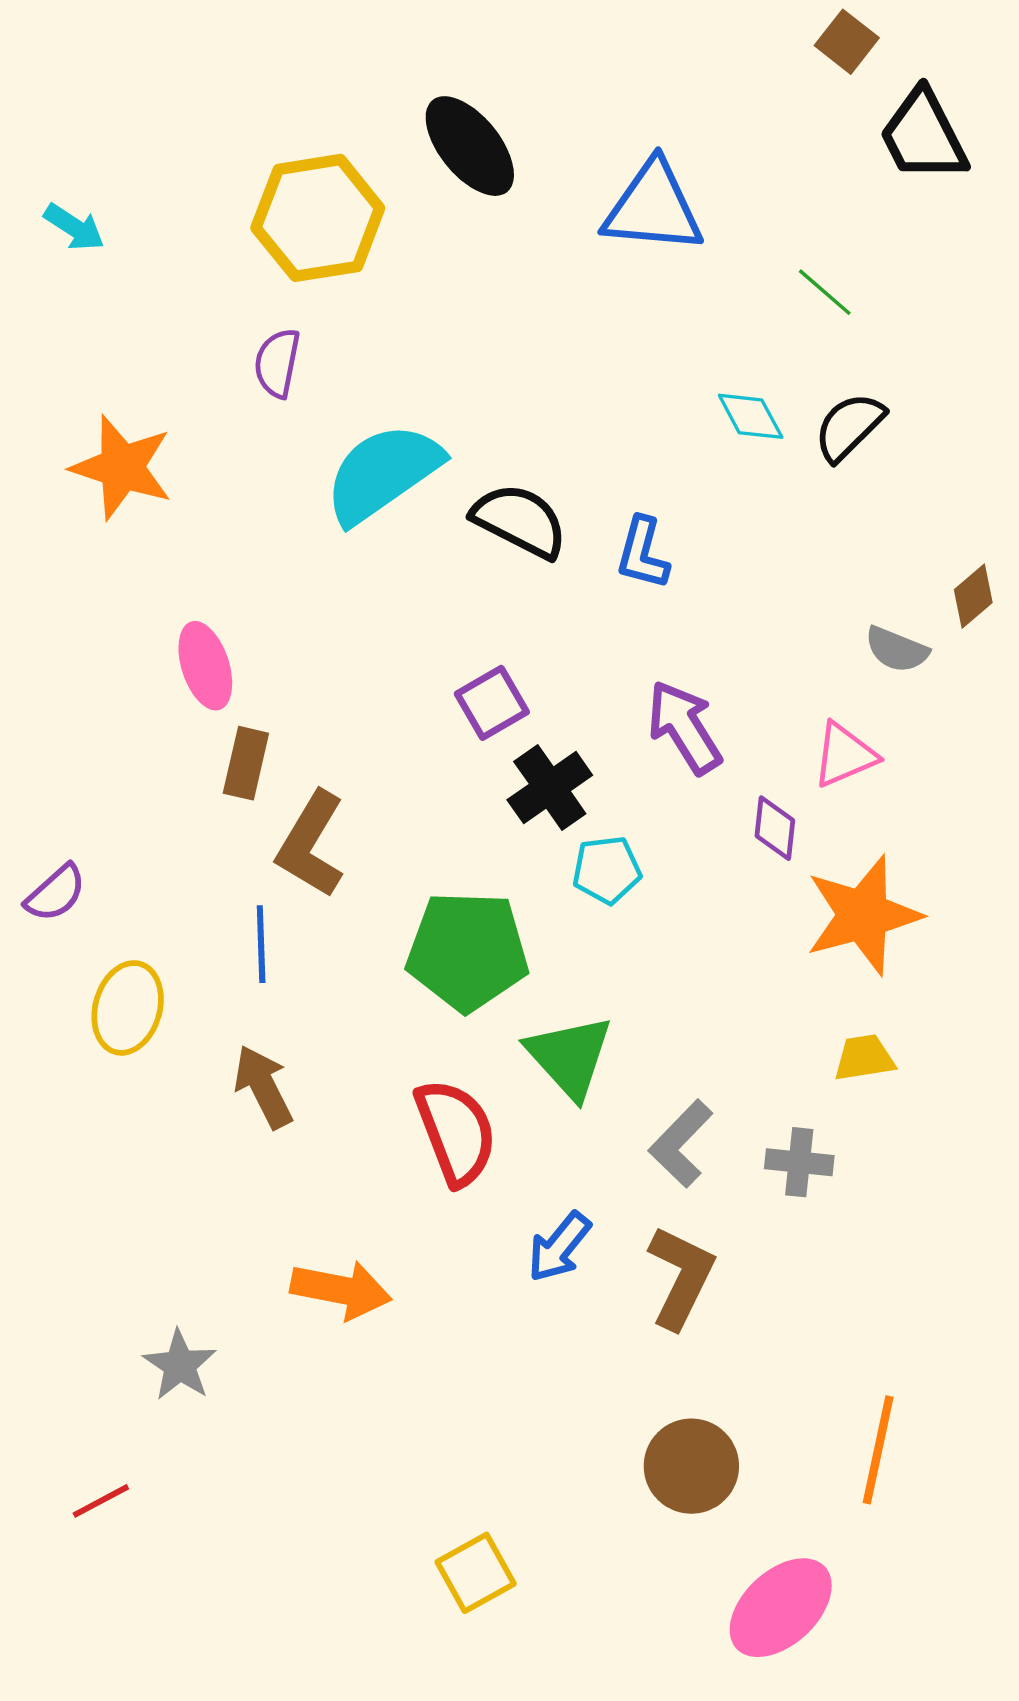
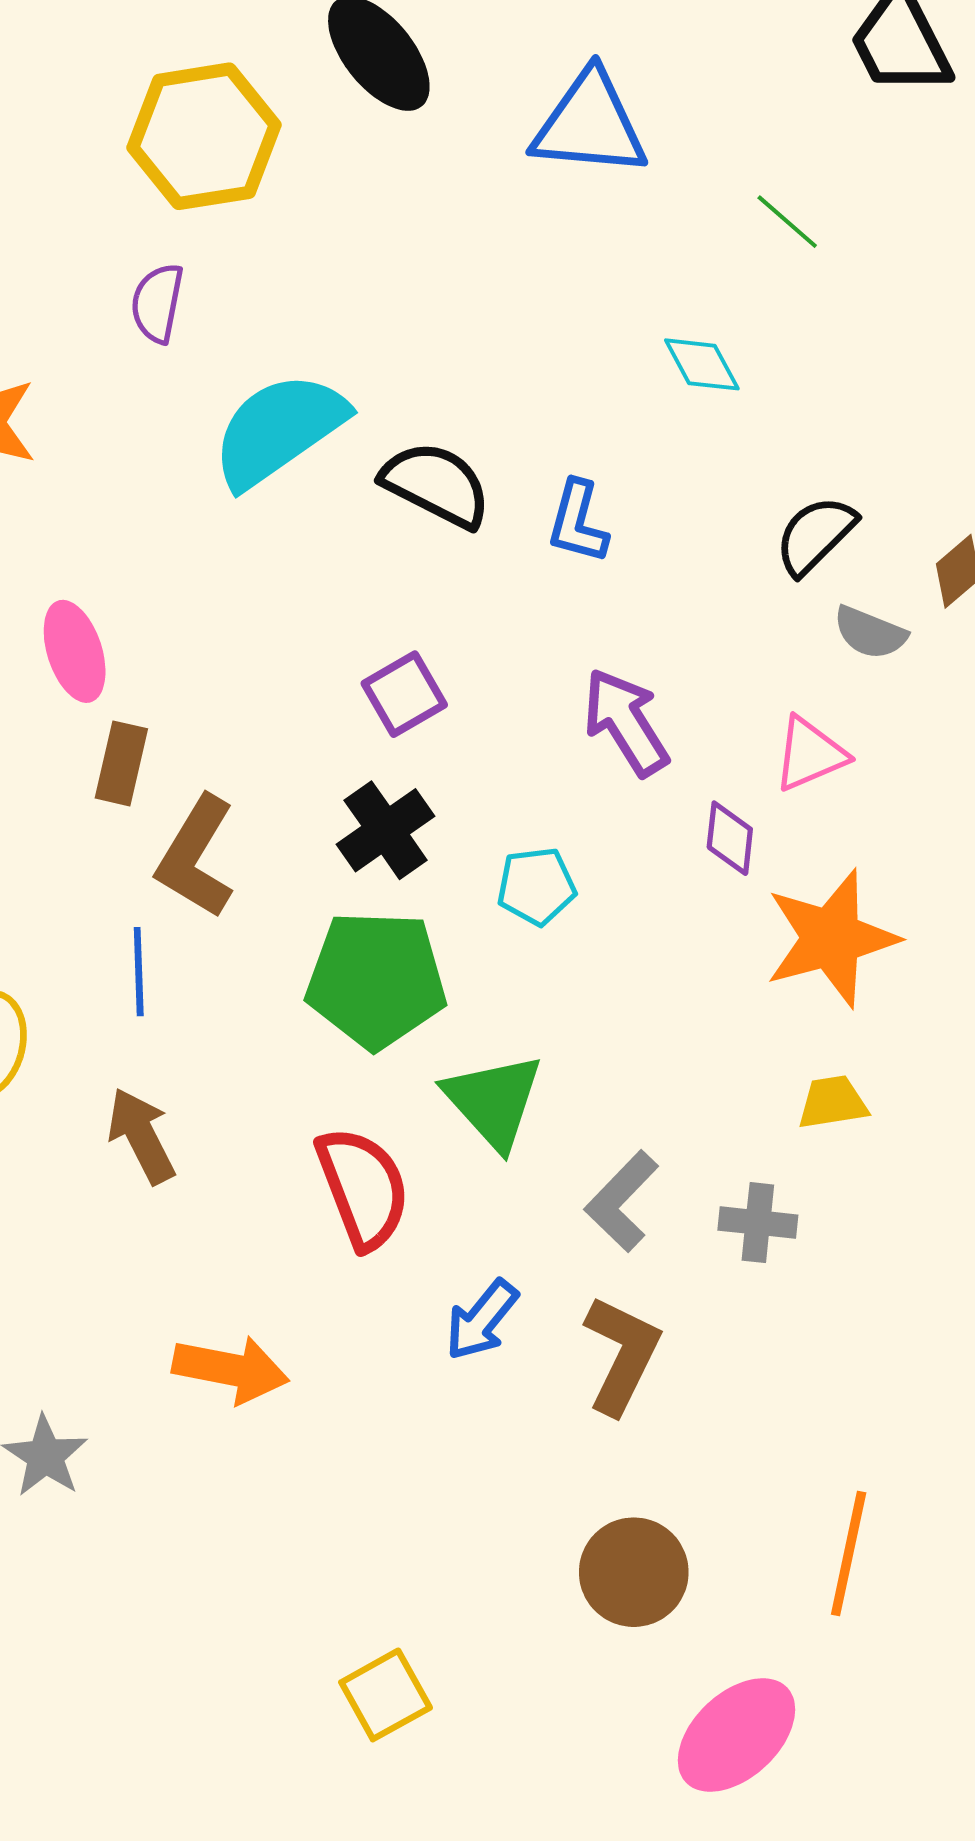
black semicircle: (849, 427) -> (815, 535), moved
black cross: (550, 788) -> (386, 830), moved

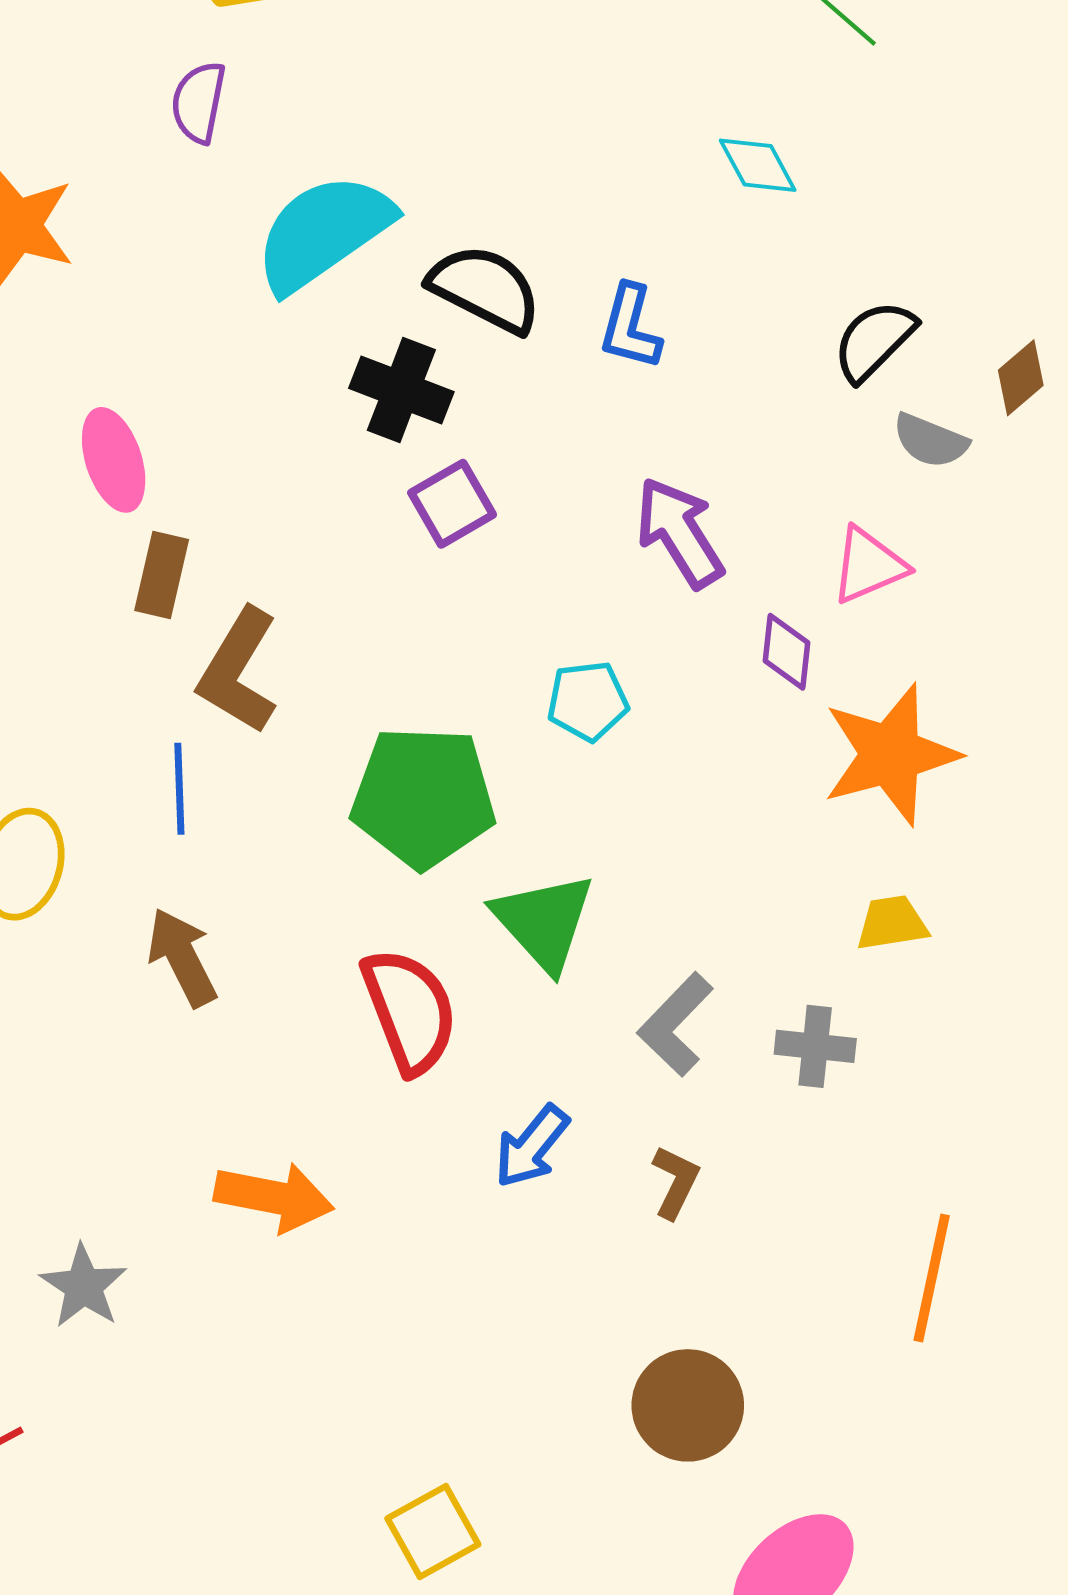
black cross: (386, 830) -> (401, 390), moved, turned -34
brown L-shape: (622, 1355) -> (675, 1182), size x0.6
orange line: (849, 1553) -> (932, 1278), moved

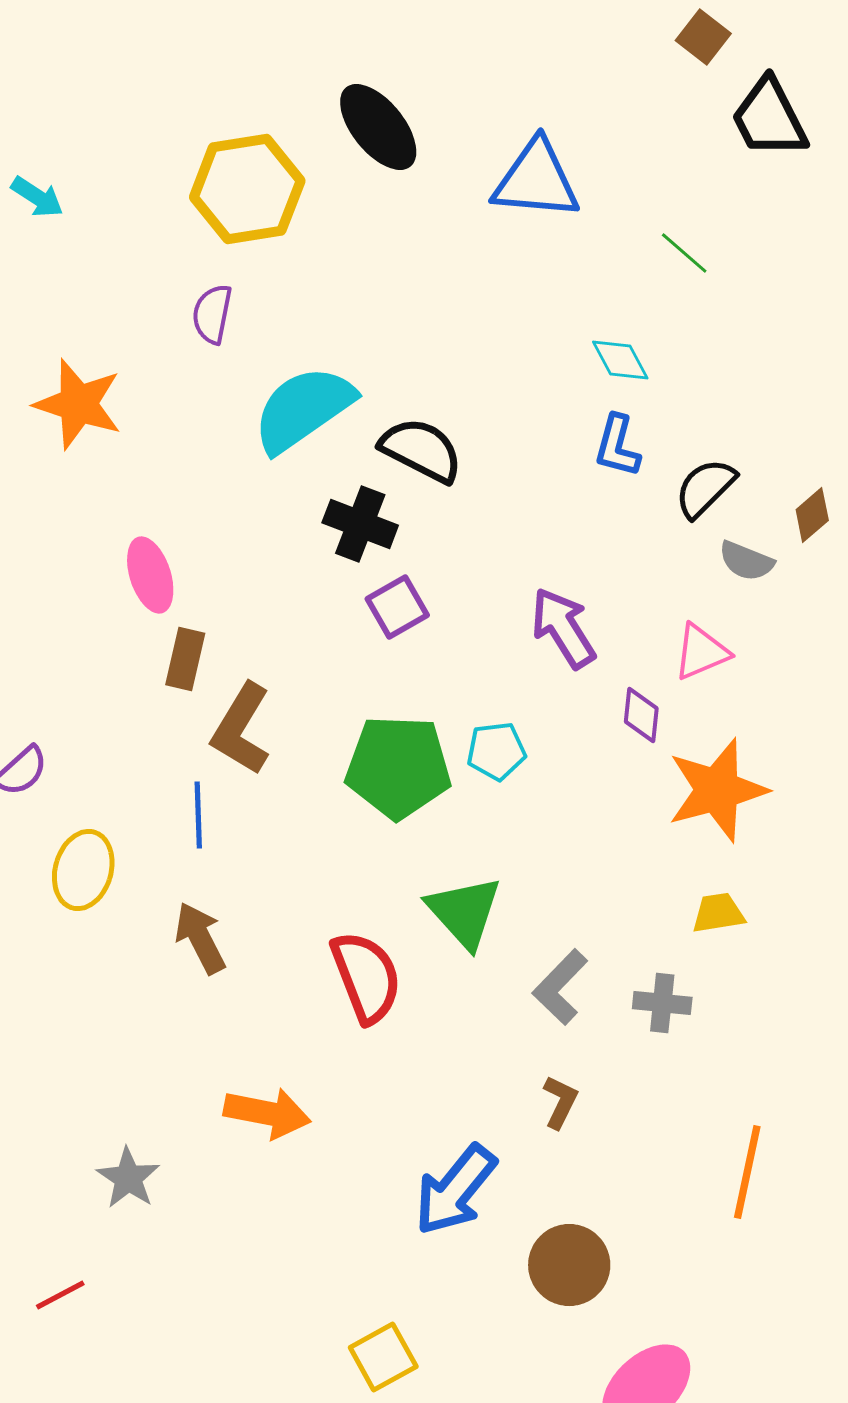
blue L-shape: (630, 327) -> (617, 446), moved
green pentagon: (423, 797) -> (398, 767), moved
blue arrow: (532, 1146) -> (455, 1190), moved, size x1.5

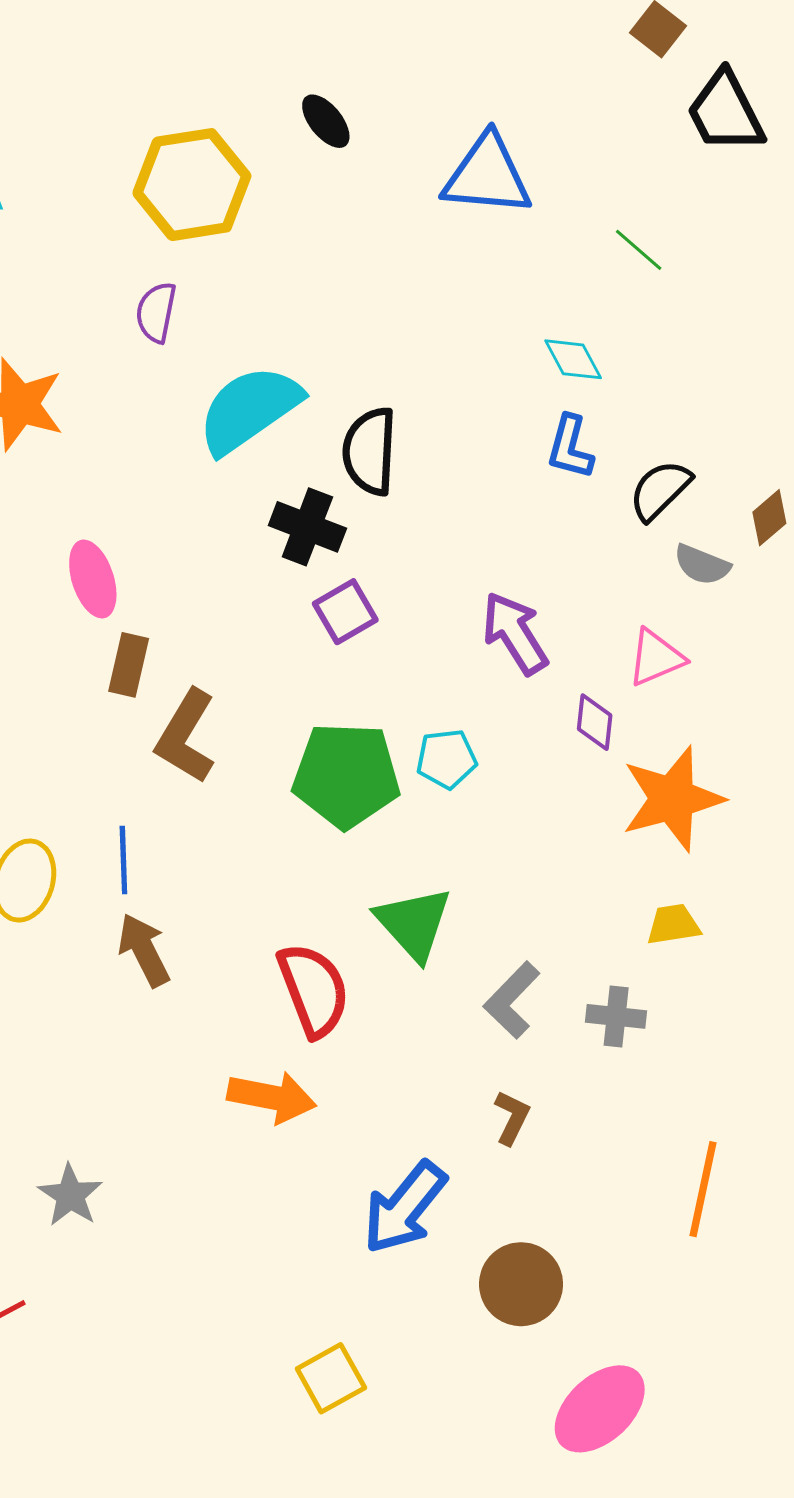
black ellipse: (378, 127) -> (326, 121), size x0.6
black semicircle: (421, 450) -> (370, 451), turned -114
blue line: (198, 815) -> (123, 860), moved
orange arrow: (267, 1113) -> (272, 1097), moved

